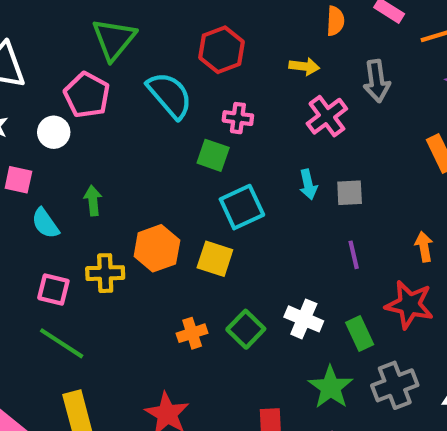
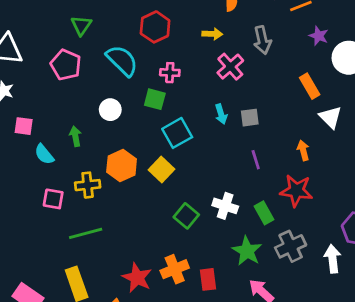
green triangle: (114, 39) -> (81, 25), size x0.7
white circle: (54, 132) -> (110, 110), moved
yellow square: (215, 259) -> (162, 170), turned 30
orange cross: (192, 333) -> (175, 269), moved, size x1.4
green line: (62, 343) -> (86, 233), moved, turned -44

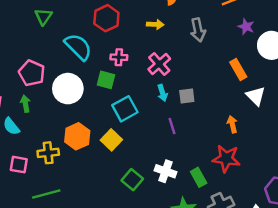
pink pentagon: (66, 65) -> (32, 73), moved
pink cross: (230, 67) -> (159, 64), moved
white circle: (110, 110) -> (68, 89), size x1.6
green arrow: (75, 136) -> (25, 104), moved
purple line: (256, 160) -> (172, 126), moved

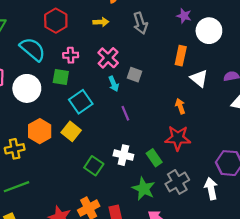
orange rectangle: (238, 69) -> (181, 56), turned 48
gray square: (187, 96) -> (134, 75), moved, turned 32

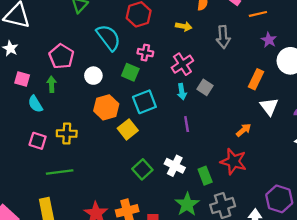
white circle: (27, 88) -> (93, 76), size x0.6
orange arrow: (180, 106) -> (244, 130), turned 56
orange hexagon: (40, 131) -> (106, 107), moved

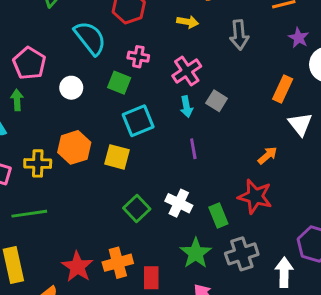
orange hexagon: (106, 107) -> (74, 147), moved
yellow square: (128, 129) -> (117, 157), turned -36

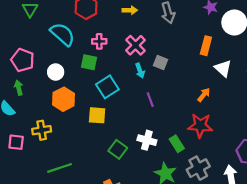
orange hexagon: (74, 147) -> (64, 99), moved
green line: (29, 214) -> (60, 168), moved

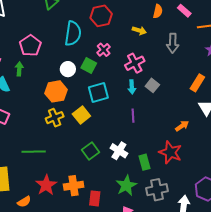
cyan semicircle: (63, 34) -> (73, 33), turned 40
pink cross: (99, 41) -> (104, 50), turned 32
white circle: (56, 72) -> (68, 69), moved
yellow square: (97, 115) -> (81, 115), turned 30
yellow cross: (42, 130) -> (55, 118), moved, turned -30

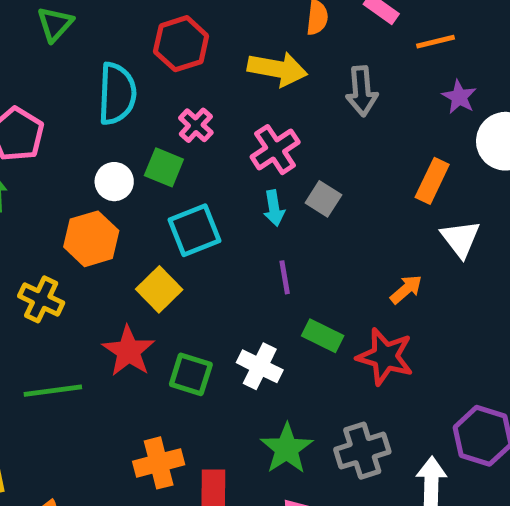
yellow arrow: (139, 30) -> (277, 69), size x1.6
yellow cross: (55, 118) -> (41, 299), moved, turned -36
green square: (91, 151) -> (191, 374), turned -30
green rectangle: (144, 162) -> (323, 336), moved, turned -42
red star: (46, 185) -> (129, 351), moved

